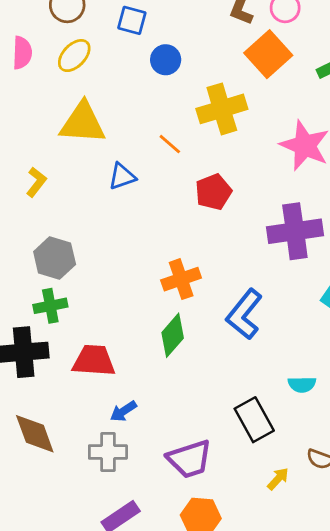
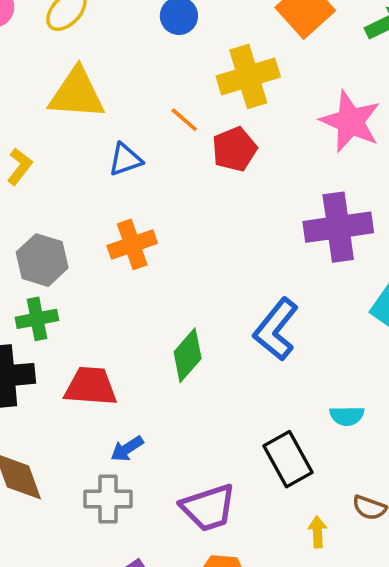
red pentagon: (213, 192) -> (234, 149), moved
orange cross: (181, 279) -> (132, 244), moved
yellow arrow: (278, 479) -> (317, 532), turned -45

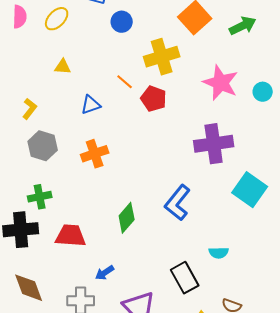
yellow triangle: (77, 94) -> (63, 67), size x0.5
red pentagon: (234, 149) -> (154, 99), turned -30
gray hexagon: (42, 260) -> (43, 146), moved
blue arrow: (127, 449) -> (105, 273), moved

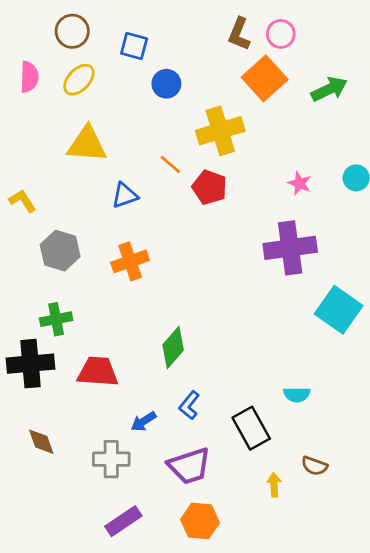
yellow triangle: (63, 67) -> (87, 144), size x1.8
pink star: (221, 83) -> (300, 183), moved, size x0.5
yellow L-shape: (30, 109) -> (22, 201), moved, turned -70
blue L-shape: (178, 203) -> (189, 405), moved, size x0.6
brown diamond: (29, 288) -> (41, 442), size x0.7

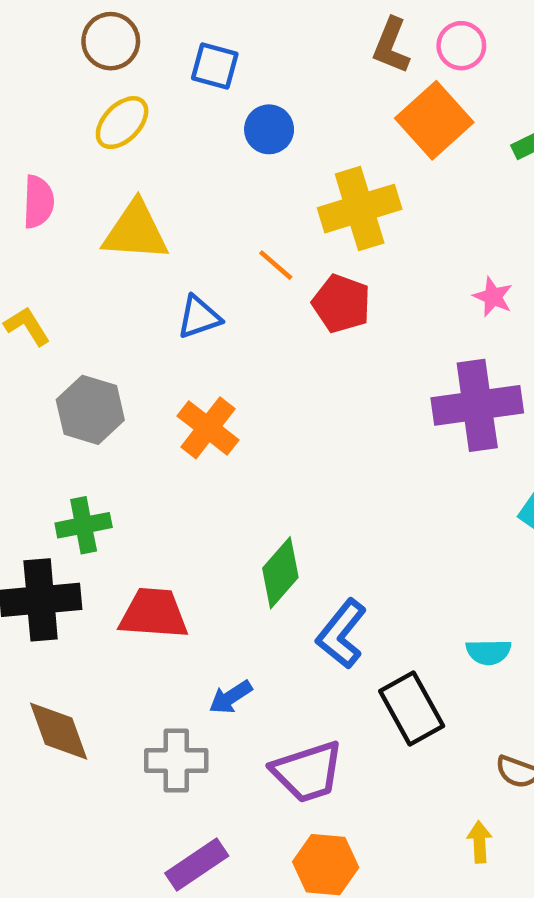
pink semicircle: (29, 77) -> (38, 202), moved
orange cross: (130, 261) -> (208, 428), turned -33
blue L-shape: (189, 405) -> (341, 634), moved, size x1.4
brown diamond: (41, 442) -> (59, 731), size x1.4
yellow arrow: (274, 485) -> (479, 842), moved

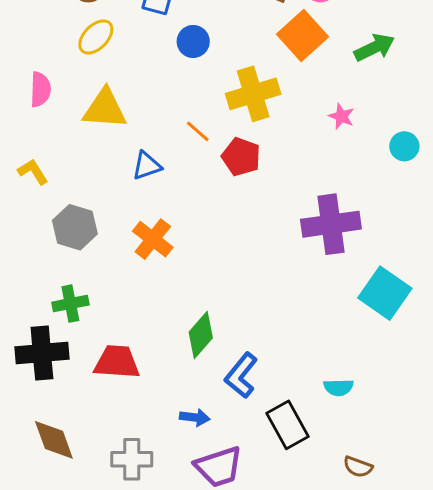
pink star: (493, 297) -> (341, 116), moved
blue arrow: (231, 697) -> (195, 417), moved, turned -140

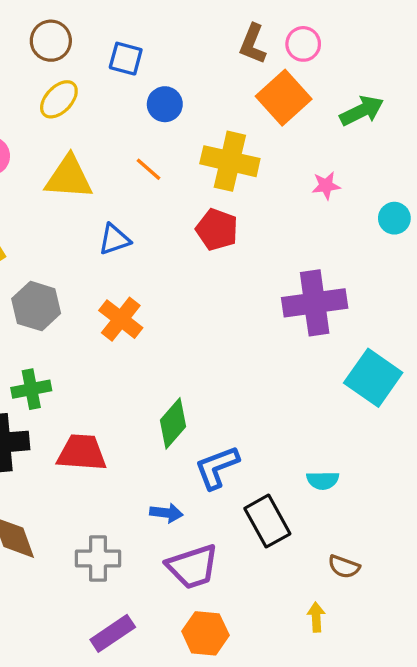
yellow cross: (253, 94) -> (230, 161), turned 30
pink star: (341, 116) -> (326, 186), turned -30
orange line: (198, 131) -> (149, 169), moved
blue L-shape: (241, 375) -> (217, 467), turned 30

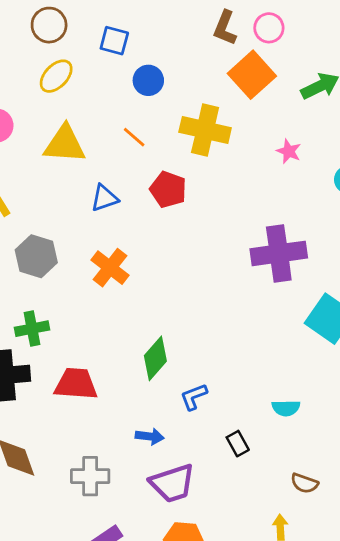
pink star: (326, 186) -> (289, 151), turned 30
red pentagon: (217, 230) -> (168, 190), moved
blue L-shape: (217, 467) -> (194, 397), size x0.7
black rectangle: (267, 521) -> (238, 444), size x0.6

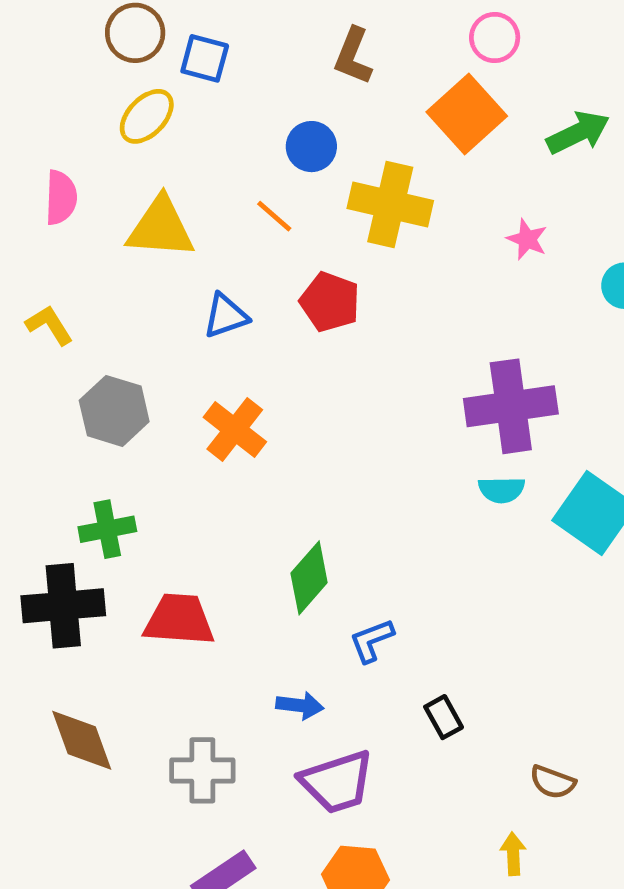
brown L-shape: (225, 28) -> (353, 56), moved
blue square: (114, 41) -> (205, 58), moved
blue circle: (148, 80) -> (311, 147), moved
cyan semicircle: (286, 408) -> (502, 490), moved

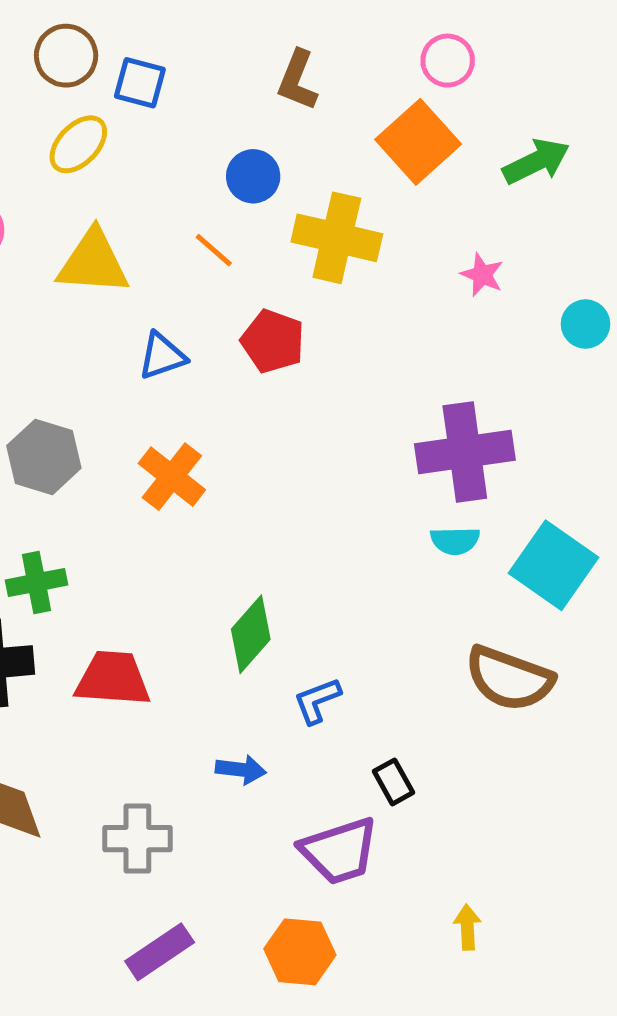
purple trapezoid: (337, 782) -> (339, 851), moved
brown semicircle: (553, 782) -> (509, 679), moved, size x1.8

